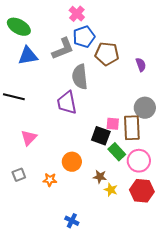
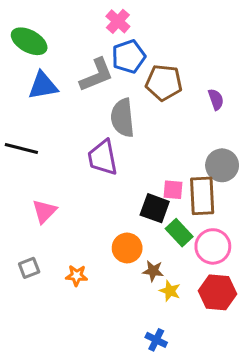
orange circle: (72, 162) -> (127, 248), moved
blue cross: (72, 221) -> (156, 340), moved

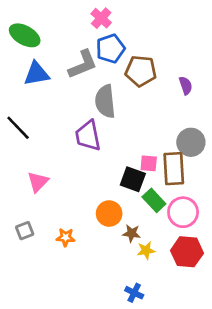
black line: (21, 148) -> (18, 128), turned 32
yellow star: (170, 291) -> (146, 250), turned -30

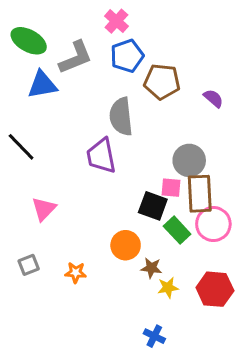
gray L-shape: (83, 64) -> (76, 57), moved
purple semicircle: (186, 86) -> (213, 98), turned -30
gray circle: (191, 142) -> (189, 160), moved
pink circle: (183, 212) -> (213, 224), moved

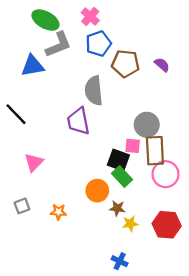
green ellipse: (29, 41) -> (45, 20), moved
purple semicircle: (213, 98) -> (162, 65), moved
green rectangle: (177, 230) -> (122, 177), moved

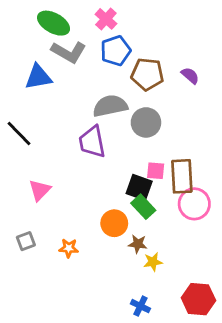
gray L-shape: (58, 45) -> (69, 52), turned 52
gray semicircle: (94, 91) -> (110, 106), turned 84
gray circle: (147, 125) -> (146, 122), moved
red hexagon: (167, 225) -> (198, 299), moved

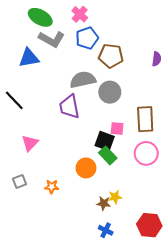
purple semicircle: (190, 76) -> (157, 59), moved, turned 56
brown rectangle: (182, 176) -> (145, 119), moved
brown star: (138, 244) -> (104, 203), moved

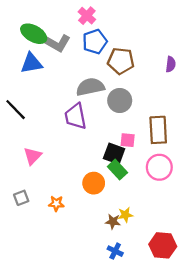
green ellipse: (40, 17) -> (34, 34), moved

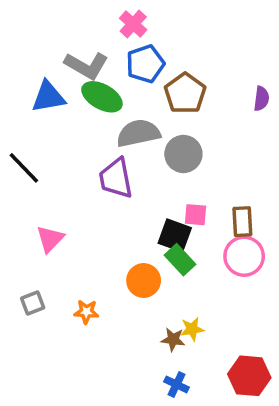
green ellipse: (34, 34) -> (102, 97), moved
brown pentagon: (121, 61) -> (185, 93), turned 30
brown rectangle: (158, 130) -> (242, 222), moved, size x0.7

